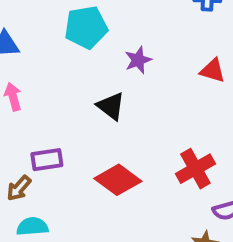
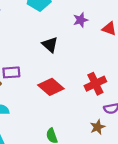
purple star: (138, 60) -> (81, 20), moved

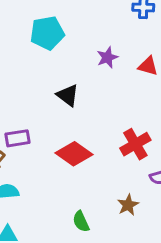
brown star: (98, 127) -> (128, 205), moved

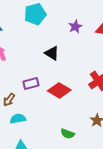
purple rectangle: (17, 138) -> (31, 83), moved
green semicircle: (81, 221) -> (68, 134), turned -40

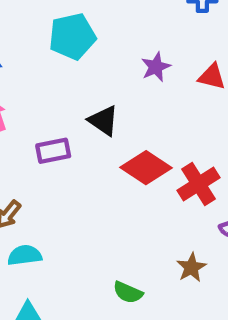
purple rectangle: (31, 83) -> (53, 151), moved
red diamond: (59, 90) -> (146, 168), moved

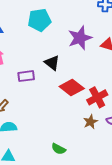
purple star: (156, 67) -> (80, 38), size x1.6
brown star: (191, 267) -> (90, 122), moved

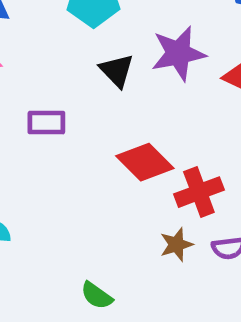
black triangle: (52, 63) -> (117, 71), moved

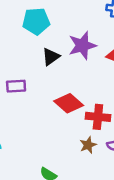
black triangle: (117, 71) -> (51, 57), turned 42
red cross: (199, 192) -> (98, 117), turned 30

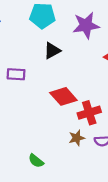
purple star: (82, 46) -> (86, 25), moved
red cross: (98, 117) -> (89, 113), turned -30

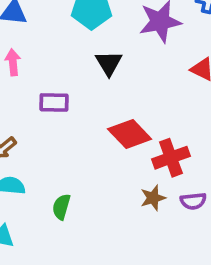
black triangle: (52, 51) -> (109, 63), turned -30
green semicircle: (36, 161) -> (61, 207), moved, turned 70

